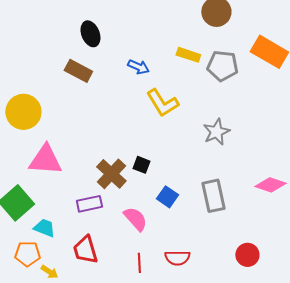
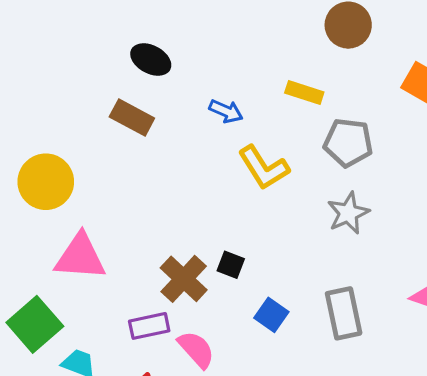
black ellipse: (90, 34) -> (151, 60), turned -40
gray pentagon: (222, 66) -> (348, 143), moved
pink semicircle: (135, 219) -> (196, 349), moved

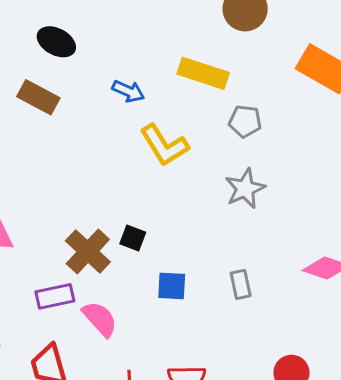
yellow rectangle: (304, 92) -> (203, 73), size x1.4
gray pentagon: (348, 143) -> (245, 121), size x0.7
gray rectangle: (344, 313) -> (241, 284), size x0.6
blue square: (271, 315) -> (172, 286), turned -32

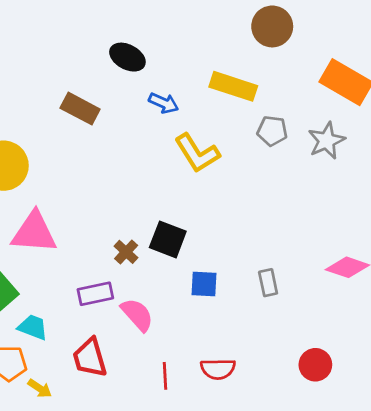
black ellipse: (56, 42) -> (127, 57), moved
gray star: (245, 189) -> (327, 141), moved
black square: (133, 238) -> (168, 239), size x1.5
brown cross: (88, 251) -> (126, 252), size x0.6

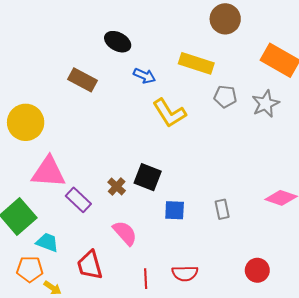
purple rectangle: (95, 294) -> (78, 200), moved, turned 55

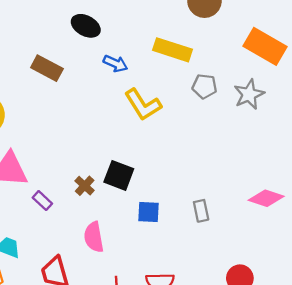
purple rectangle: (78, 200) -> (42, 201), size x0.7
pink semicircle: (125, 233) -> (94, 237), turned -148

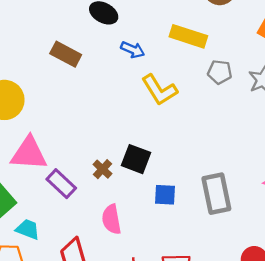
purple rectangle: (42, 201) -> (61, 184), size x1.5
gray rectangle: (201, 211) -> (216, 194), size x1.8

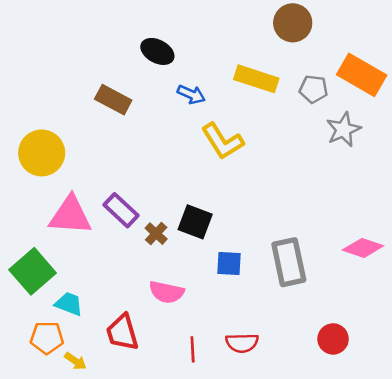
gray pentagon: (220, 72) -> (314, 89), moved
purple rectangle: (61, 184) -> (121, 210), moved
pink semicircle: (111, 219) -> (167, 292), turned -68

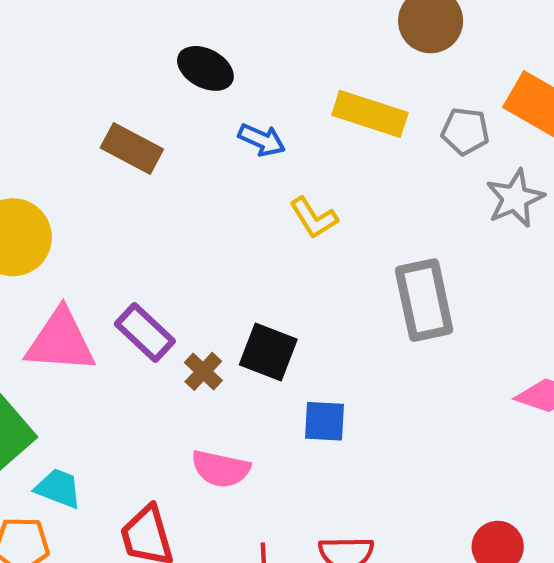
yellow L-shape: (222, 141) -> (314, 218), size x0.7
gray rectangle: (289, 262) -> (424, 300), moved

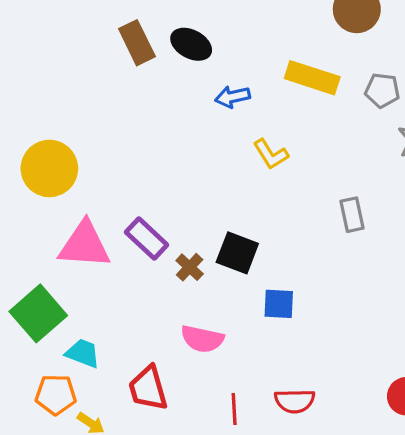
blue arrow: (262, 140) -> (233, 97), turned 144
brown rectangle: (132, 149) -> (137, 43), moved, turned 36
gray rectangle: (424, 300) -> (352, 215), size x0.6

